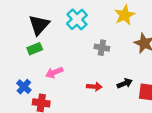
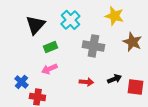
yellow star: (125, 15) -> (114, 16), turned -30
gray cross: (102, 48) -> (93, 46), size x1.5
green rectangle: (35, 49) -> (50, 47), moved

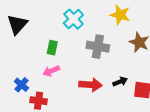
black triangle: (35, 25) -> (17, 24), moved
green rectangle: (50, 47) -> (52, 48), turned -56
red arrow: (86, 82) -> (90, 85), size x1.5

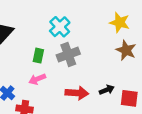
yellow star: (120, 15) -> (120, 22), moved
gray cross: (98, 47) -> (68, 55), moved, turned -30

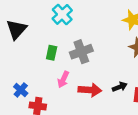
cyan cross: (60, 27) -> (62, 14), moved
pink arrow: (37, 79) -> (63, 79), moved, turned -42

